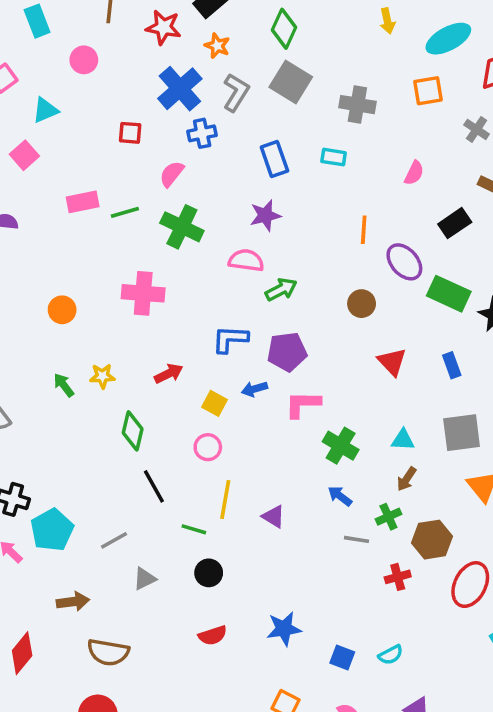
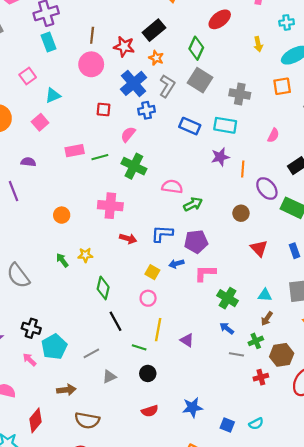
pink circle: (84, 60) -> (91, 64), moved, size x1.5
cyan rectangle: (334, 157) -> (225, 125), size x1.5
blue rectangle: (274, 159) -> (190, 126), turned -48
purple star: (265, 215) -> (220, 157), moved
red arrow: (169, 374) -> (128, 239), moved, turned 42

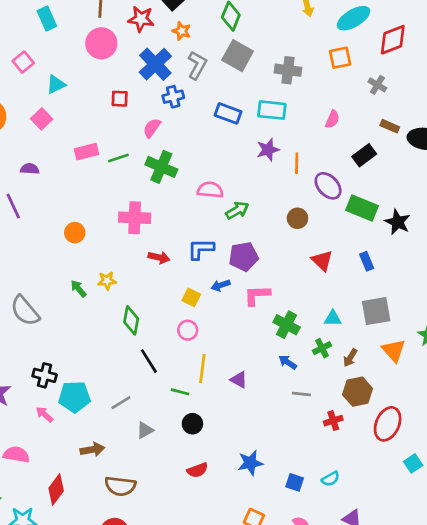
brown arrow: (267, 319) -> (350, 358), moved
green cross: (256, 341) -> (322, 348), moved
cyan pentagon: (54, 347) -> (74, 397), turned 30

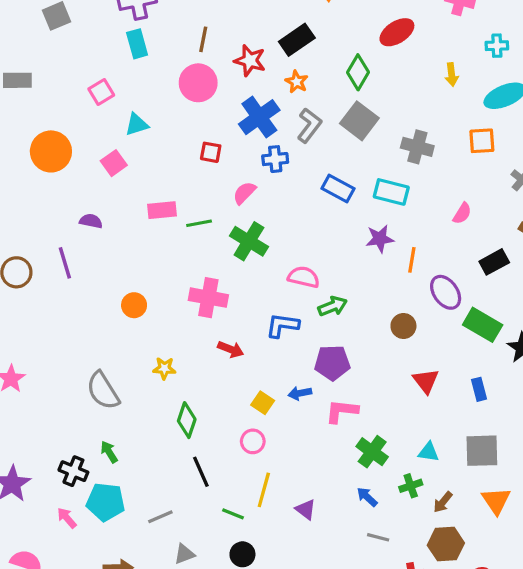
blue L-shape: (201, 249) -> (282, 325), moved
green arrow: (78, 289) -> (109, 452), moved
gray semicircle: (25, 311) -> (103, 391), moved

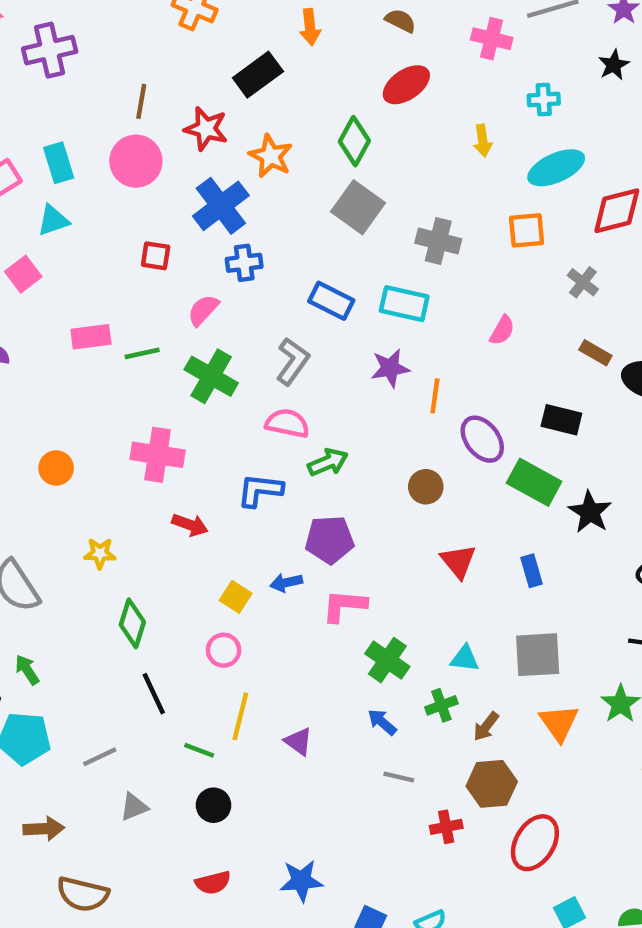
black rectangle: (297, 40) -> (258, 75), moved
cyan rectangle: (137, 44) -> (59, 163), moved
orange star: (297, 82) -> (271, 156), size x1.4
gray L-shape: (309, 125) -> (293, 361), moved
black rectangle: (494, 262) -> (561, 420), moved, turned 44

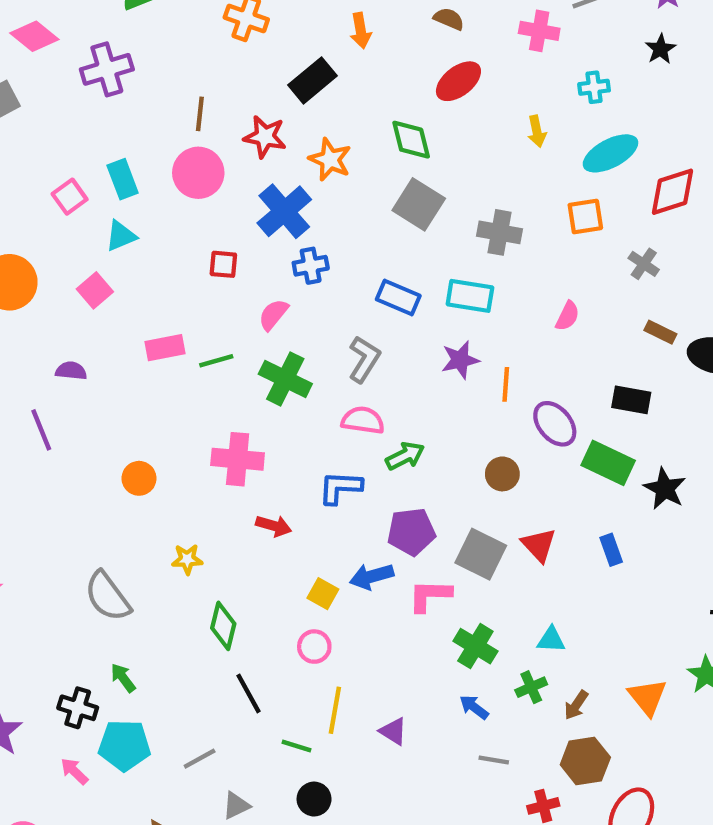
green diamond: (354, 141) -> (411, 140), turned -39
blue arrow: (286, 583) -> (372, 576), size x1.4
gray square: (538, 655) -> (481, 554), moved, turned 33

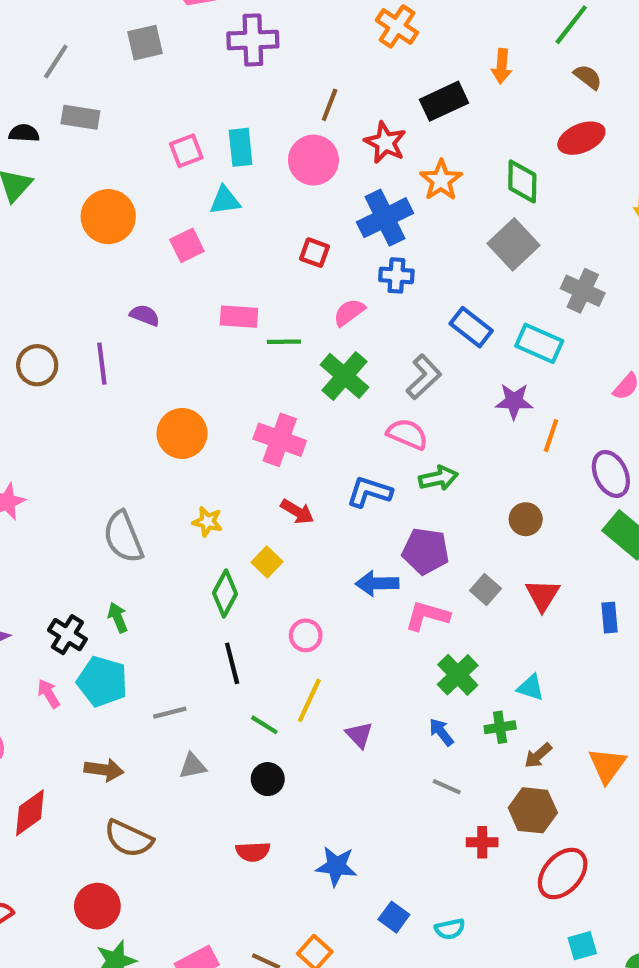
purple ellipse: (555, 424) -> (611, 474), moved
orange circle: (139, 478) -> (182, 433), size x1.5
gray square: (481, 554) -> (485, 589), size x0.6
yellow square: (323, 594) -> (267, 562), moved

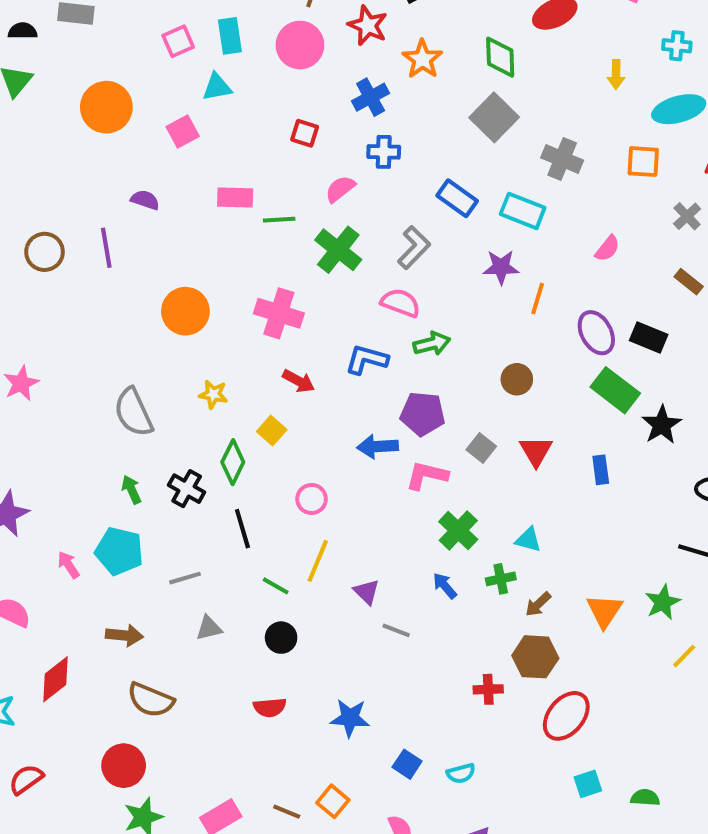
blue cross: (385, 218) -> (371, 97), size x0.7
black cross: (67, 635) -> (187, 489), moved
gray line: (447, 787) -> (396, 630), moved

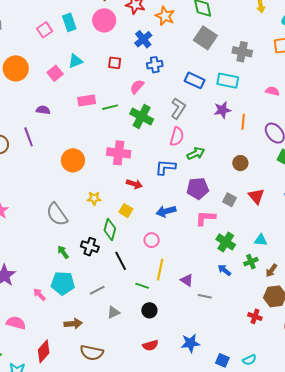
cyan triangle: (217, 87) -> (75, 61), moved
pink semicircle: (607, 249) -> (272, 91), turned -104
pink semicircle: (401, 303) -> (177, 137), turned 96
blue arrow: (378, 447) -> (166, 211), moved
red cross: (488, 689) -> (255, 316), turned 32

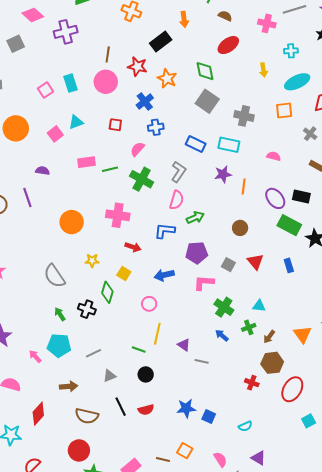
black line: (121, 261) -> (121, 407), moved
blue square: (222, 360) -> (209, 416), moved

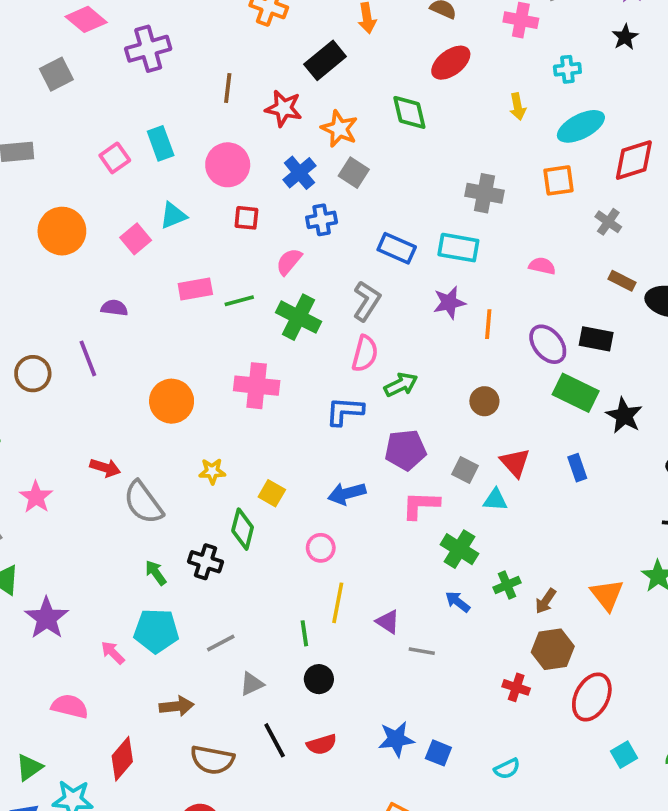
pink circle: (106, 82) -> (228, 165), moved
gray square: (207, 101) -> (354, 173), moved, size x0.7
red arrow: (133, 247) -> (105, 468), moved
cyan triangle: (259, 306) -> (495, 500), moved
green line: (139, 350) -> (304, 633), turned 64

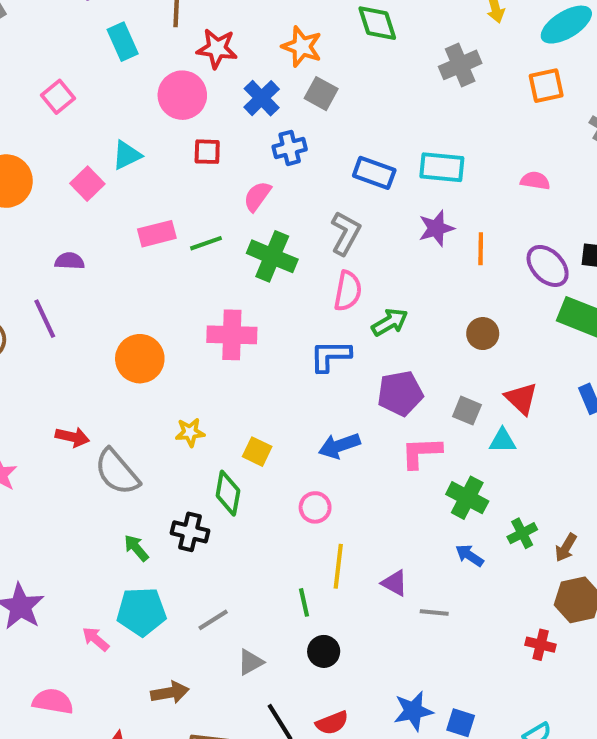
red star: (284, 108) -> (217, 49), moved
cyan rectangle: (161, 143) -> (123, 42), moved
gray cross: (485, 193) -> (460, 65), moved, turned -30

